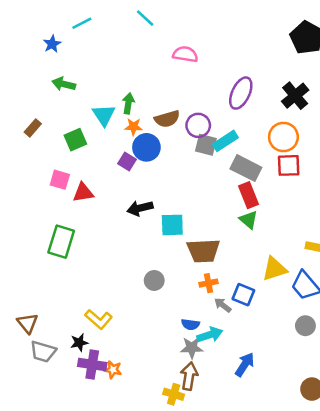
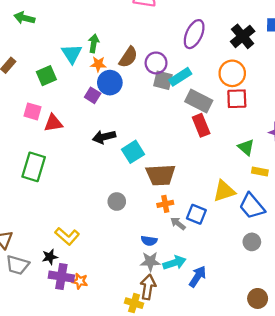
green arrow: (64, 84) -> (24, 18), moved
brown semicircle: (167, 119) -> (128, 57), turned -40
green triangle: (249, 220) -> (246, 147), moved
cyan square: (172, 225) -> (133, 152), turned -30
cyan arrow: (210, 335) -> (174, 263), moved

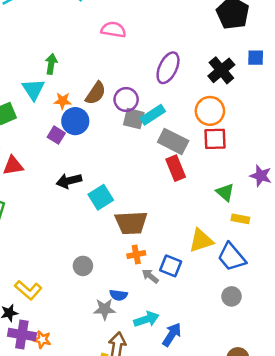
green arrow: (94, 43) -> (51, 64), moved
gray circle: (117, 202) -> (83, 266), moved
gray star: (150, 262) -> (105, 309), moved

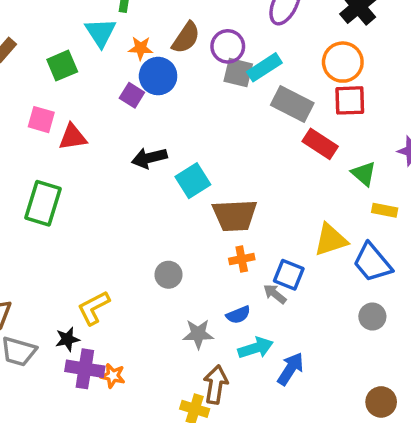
red rectangle: (176, 168) -> (320, 144), moved, turned -35
gray arrow: (150, 276) -> (275, 294), moved
yellow L-shape: (28, 290) -> (94, 308), turned 112
blue semicircle: (118, 295) -> (238, 315), moved, turned -30

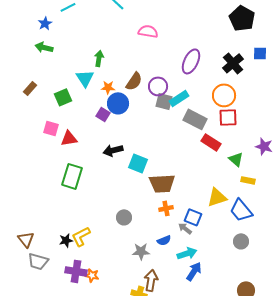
cyan square: (193, 181) -> (138, 163), turned -36
green rectangle: (43, 203) -> (72, 176), moved
black star: (67, 339) -> (66, 240), moved
cyan arrow: (256, 348) -> (187, 253), moved

